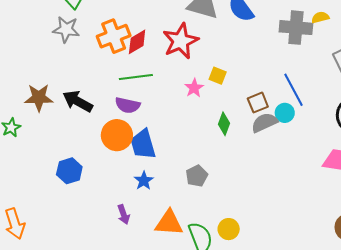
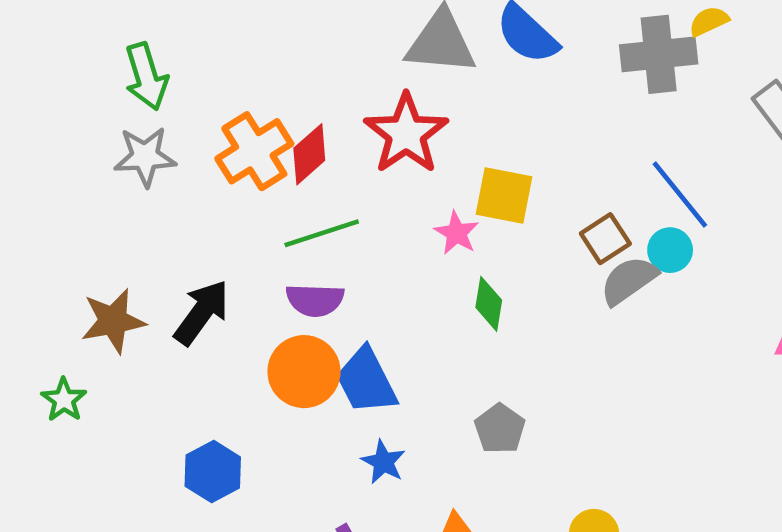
yellow square: (218, 76) -> (504, 195), size x1.5
black arrow: (78, 101) -> (202, 312), turned 108
green diamond: (224, 124) -> (489, 304), moved

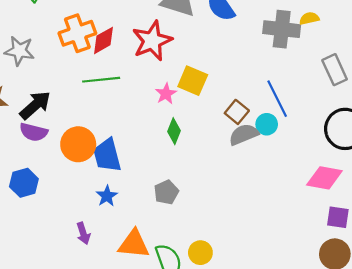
gray star: (145, 157) -> (19, 51), moved
brown square: (605, 239) -> (237, 112), turned -30
purple semicircle: (315, 300) -> (34, 132), moved

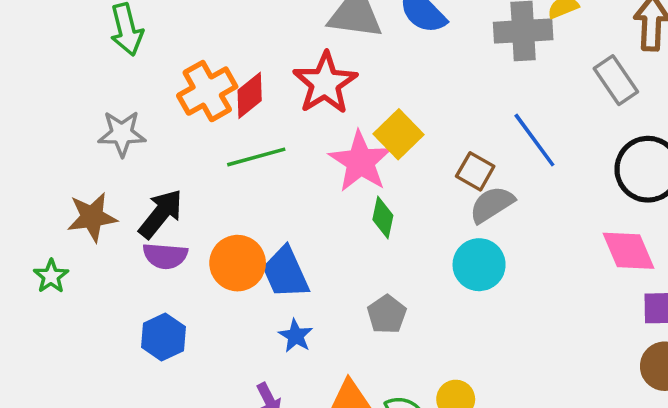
yellow square: (193, 81) -> (399, 134), turned 32
pink star: (166, 94) -> (360, 162), size x1.8
cyan circle: (267, 124) -> (479, 265), moved, size x1.5
pink diamond: (324, 178) -> (629, 251), turned 66

